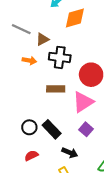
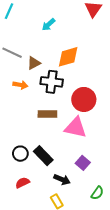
orange diamond: (75, 18) -> (68, 57), moved
pink triangle: (83, 102) -> (75, 128), turned 45
purple square: (86, 129) -> (83, 163), moved

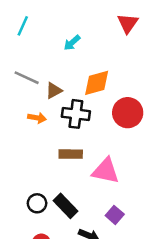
red circle: (84, 99) -> (128, 113), moved

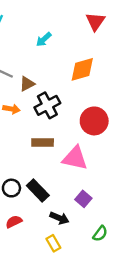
orange diamond: (97, 83) -> (82, 69), moved
red circle: (128, 113) -> (94, 121), moved
black cross: (76, 114) -> (47, 105), turned -35

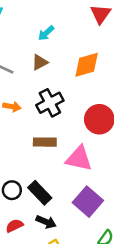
brown triangle: (27, 84) -> (40, 62), moved
purple square: (83, 199) -> (88, 202), size x1.6
black arrow: (59, 218) -> (46, 222), moved

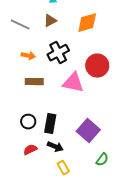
brown rectangle: (45, 142) -> (34, 82), moved
pink triangle: (79, 159) -> (73, 83), moved
black rectangle: (40, 193) -> (50, 124), turned 54

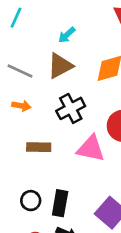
brown triangle: (50, 21) -> (60, 66), size x1.5
orange arrow: (28, 56) -> (21, 106), moved

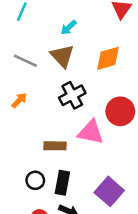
brown triangle: (60, 66) -> (62, 56), turned -45
orange arrow: (21, 106) -> (19, 100), moved, turned -56
brown rectangle: (39, 147) -> (55, 146), moved

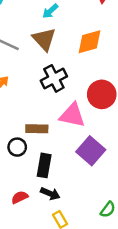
black circle: (35, 180) -> (17, 147), moved
purple square: (109, 191) -> (91, 151), moved

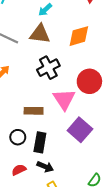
brown triangle: (44, 39) -> (40, 34), turned -40
pink triangle: (72, 115) -> (64, 99), turned 45
black circle: (17, 147) -> (18, 137), moved

